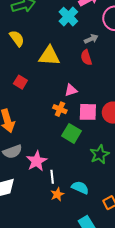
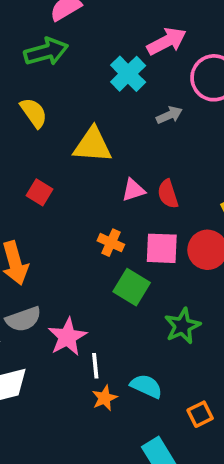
red semicircle: (86, 58) -> (168, 194), moved
pink triangle: (71, 90) -> (133, 190), moved

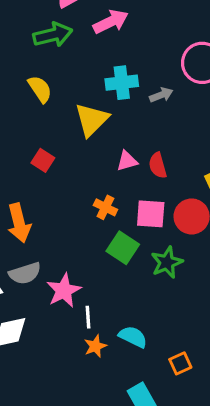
pink arrow: (167, 41) -> (111, 22), moved
cyan cross: (128, 74) -> (122, 83), moved, turned 36
yellow triangle: (93, 145) -> (92, 120), turned -51
green star: (182, 326) -> (167, 262), moved

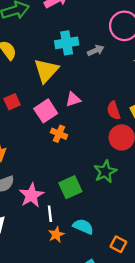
red square: (43, 160) -> (12, 102), turned 35
red semicircle: (158, 165) -> (114, 110), moved
pink square: (151, 214) -> (46, 111), moved, turned -35
green square: (123, 248) -> (70, 187), moved, turned 35
orange square: (180, 363) -> (118, 244), turned -35

